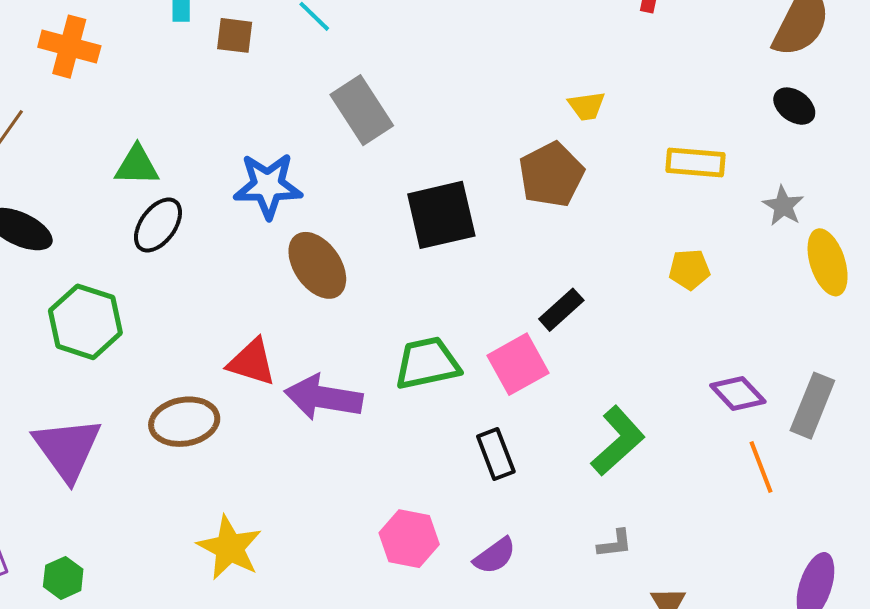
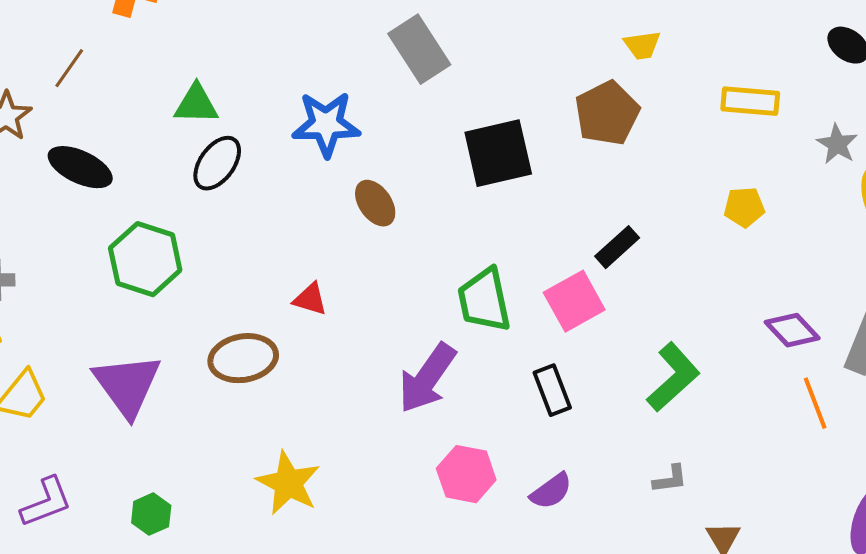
brown ellipse: (317, 265) -> (375, 203), size x0.7
red triangle: (252, 362) -> (310, 299), size x0.7
green trapezoid: (427, 363) -> (484, 300), turned -90
purple arrow: (323, 397) -> (427, 378), moved, turned -64
green hexagon: (63, 578) -> (151, 514), moved

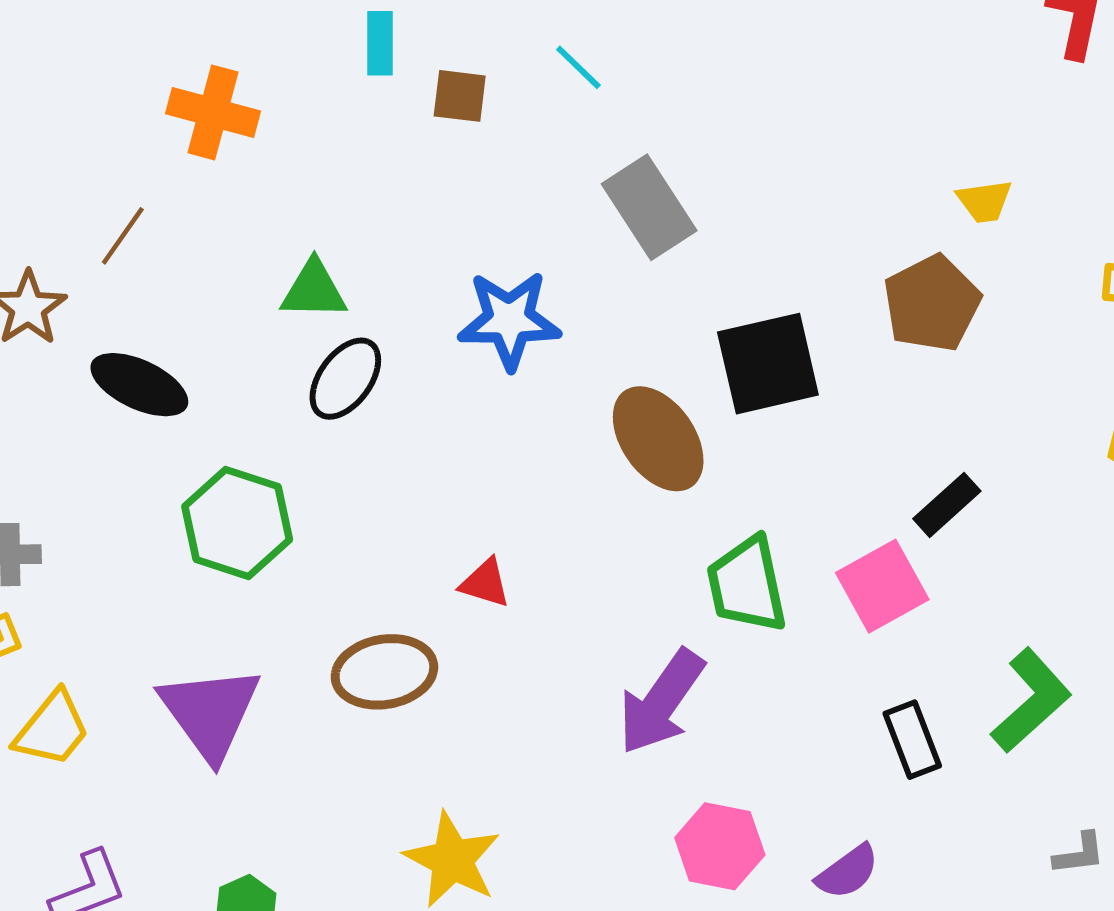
brown ellipse: (375, 203) -> (658, 439), moved, size x1.5
black rectangle: (552, 390) -> (912, 740), moved
gray L-shape: (670, 479) -> (1079, 854), moved

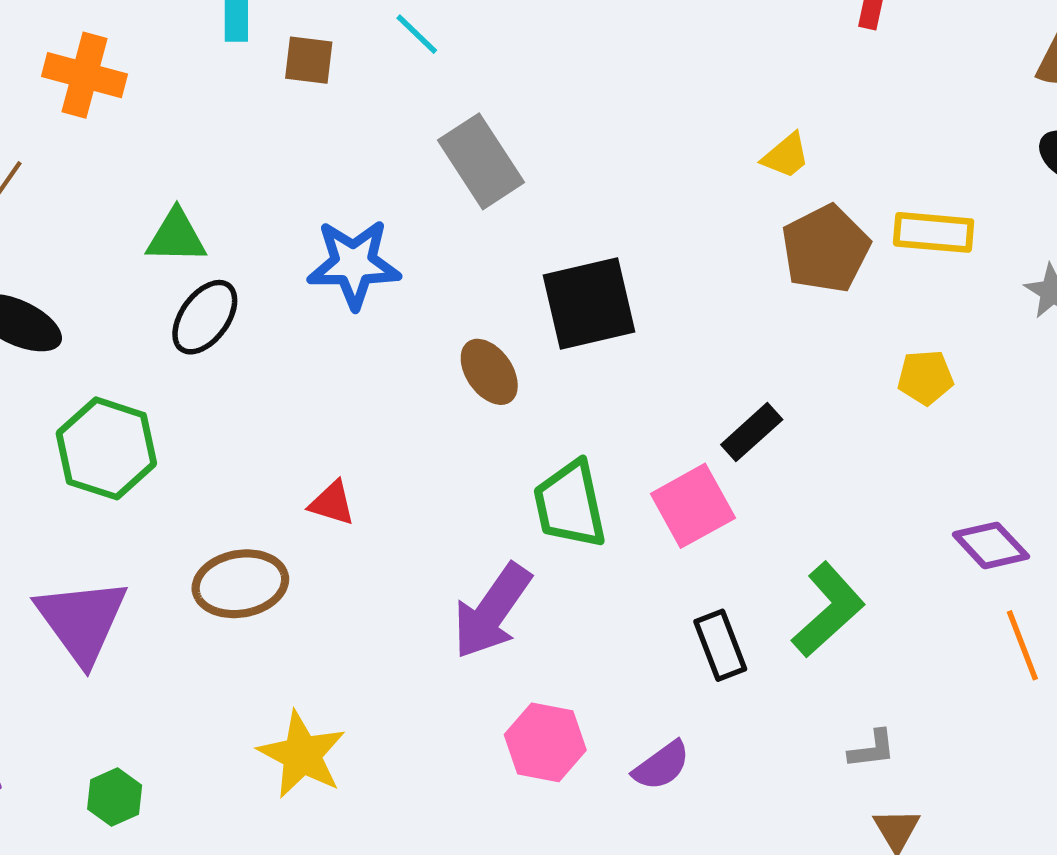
yellow trapezoid: (984, 201) -> (786, 156), turned -32
brown pentagon: (932, 303) -> (826, 249), moved
brown ellipse: (658, 439) -> (489, 372), size x0.7

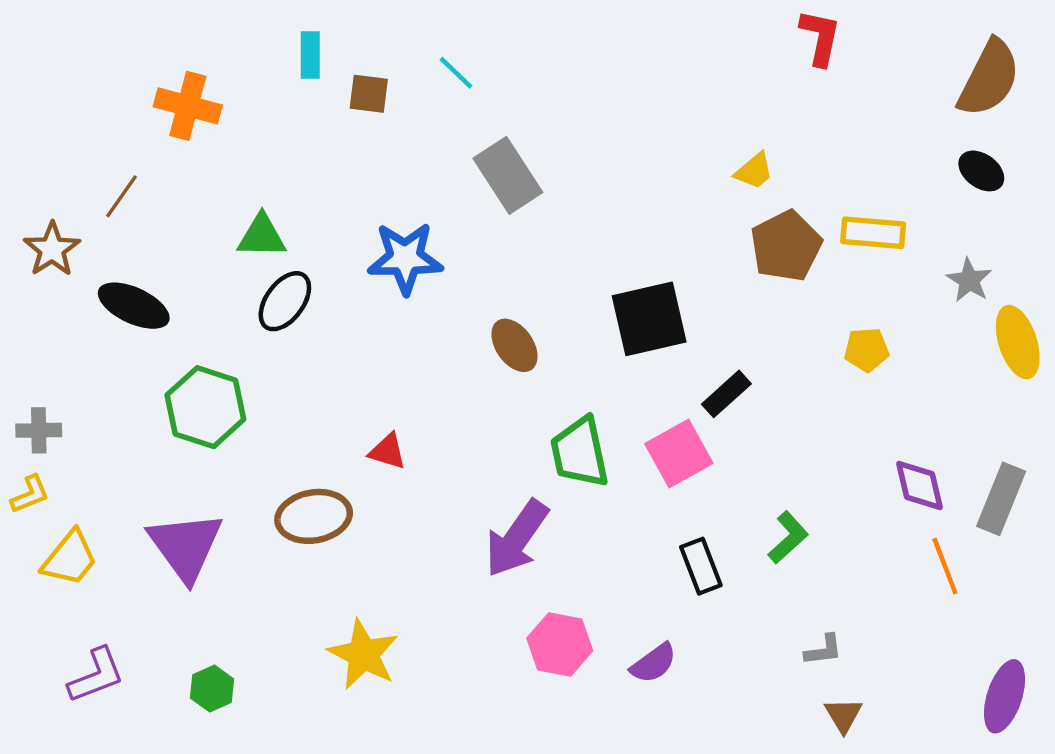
black square: (589, 303) -> (649, 319), moved
purple diamond: (991, 545) -> (920, 486), turned 30
green L-shape: (828, 610) -> (788, 537), size x0.7

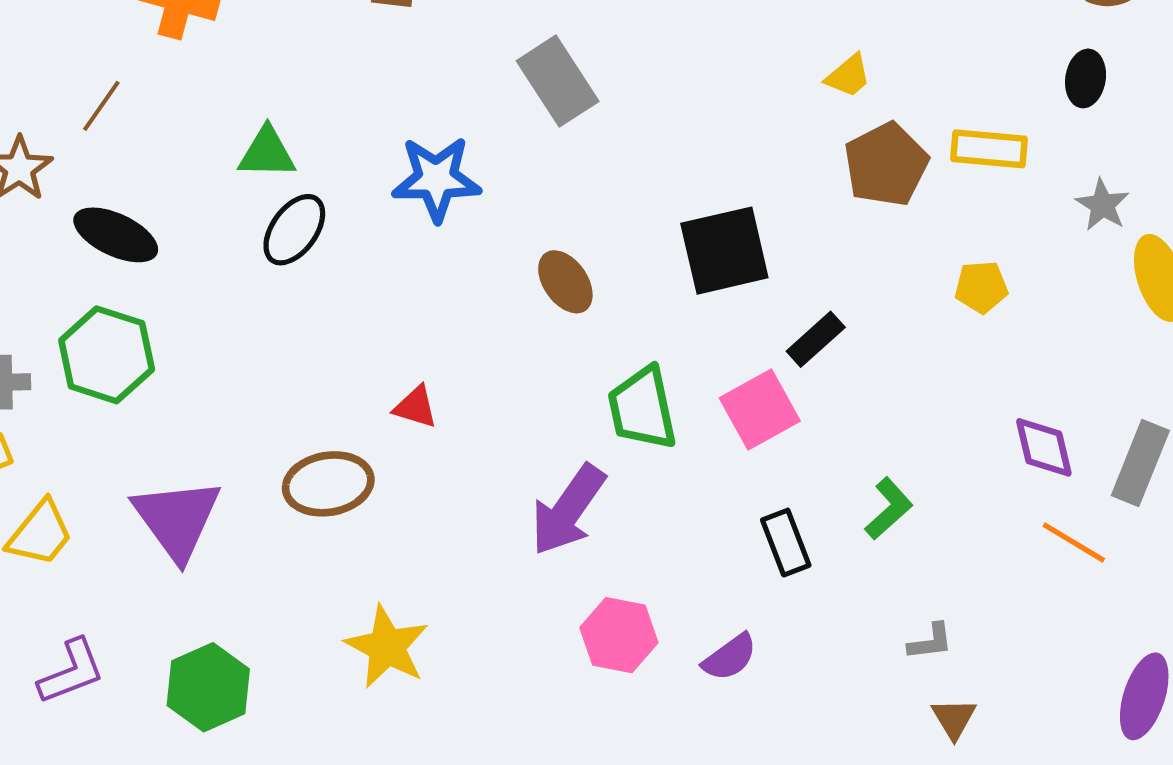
black ellipse: (981, 171) -> (1086, 78), moved, turned 63
green hexagon: (205, 407) -> (107, 355), moved
orange line: (945, 566) -> (1074, 543), turned -38
green hexagon: (212, 689) -> (208, 687), size x1.6

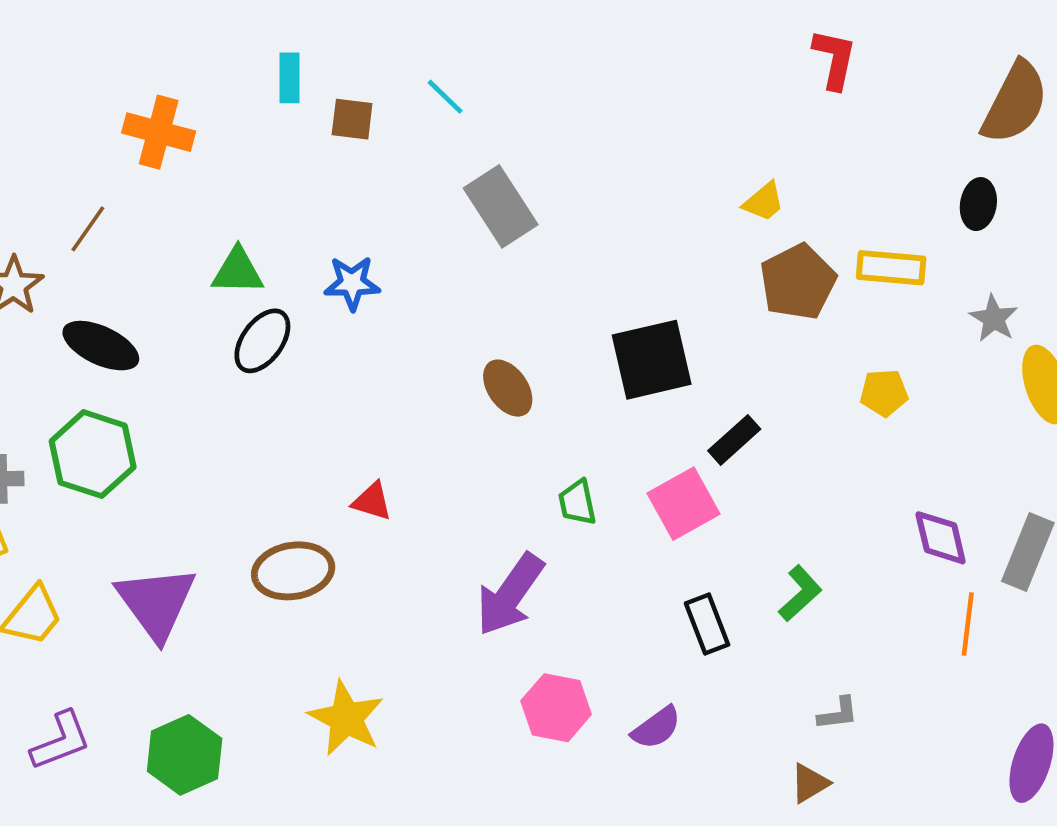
blue star: (436, 179) -> (352, 283), moved, size x0.7
green trapezoid: (642, 408) -> (577, 502), size x0.6
orange line: (1074, 543) -> (968, 624), turned 66
brown triangle: (954, 719) -> (810, 783), moved, turned 30

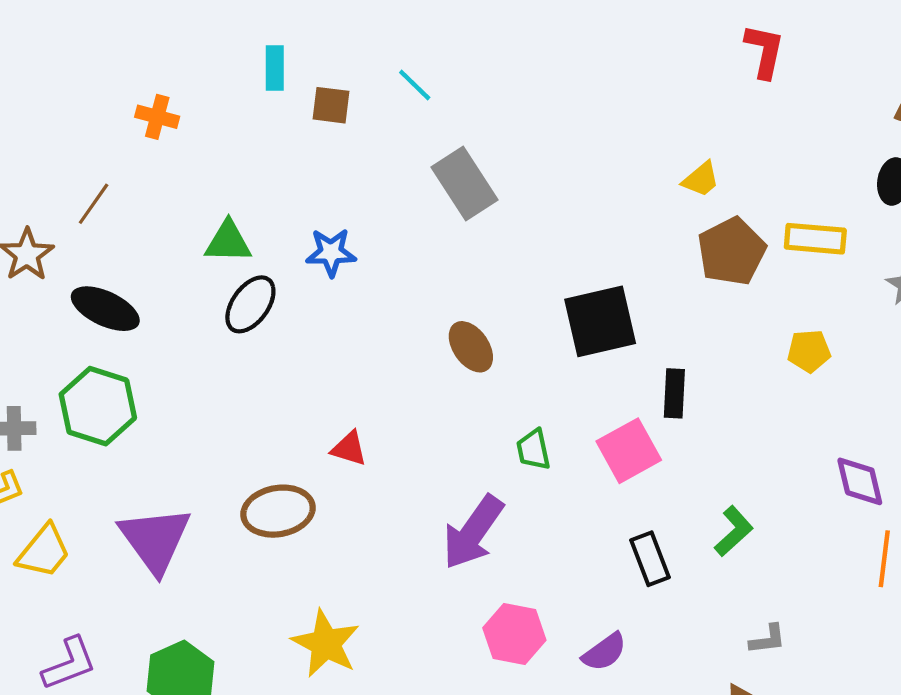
orange cross: (159, 132) -> (157, 117), size x0.7
black rectangle: (734, 440) -> (674, 393), turned -45

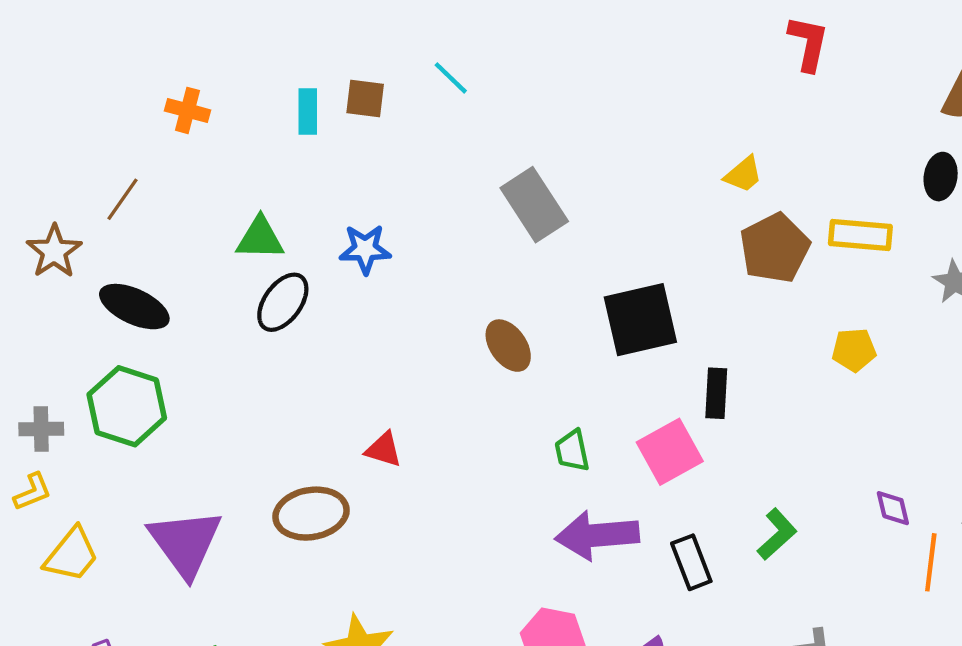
cyan rectangle: (275, 68) -> (308, 112), moved
gray rectangle: (465, 184) -> (534, 205), moved
purple diamond: (860, 481) -> (893, 508), moved, size x0.7
purple arrow: (473, 532) -> (597, 535), moved, turned 50

